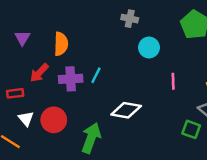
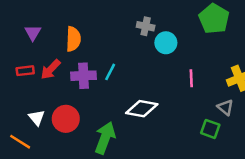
gray cross: (130, 19) -> (146, 26), moved
red rectangle: (15, 93) -> (25, 71), moved

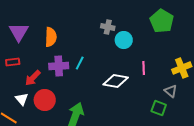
purple triangle: (33, 33) -> (19, 32), size x1.5
red arrow: (51, 69) -> (33, 78), moved
white diamond: (142, 109) -> (116, 81), moved

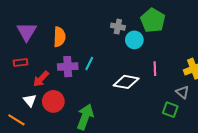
green pentagon: (162, 21) -> (153, 20), moved

